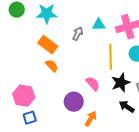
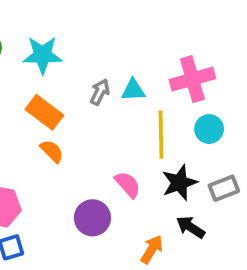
cyan triangle: (99, 25) -> (133, 90), moved
orange arrow: (91, 119) -> (152, 249), moved

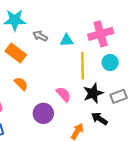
gray arrow: (100, 92) -> (40, 36), moved, turned -88
orange semicircle: (52, 151) -> (21, 84), moved

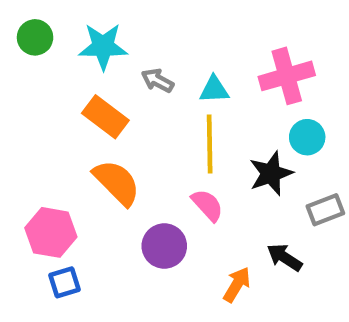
yellow line: (83, 66) -> (210, 144), moved
orange semicircle: (21, 84) -> (117, 183), size x1.6
black star: (93, 93) -> (271, 173), moved

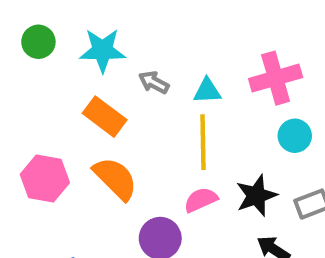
black star: (271, 173) -> (256, 196), moved
pink semicircle: (207, 205) -> (201, 200), turned -72
pink hexagon: (51, 232) -> (45, 178), moved

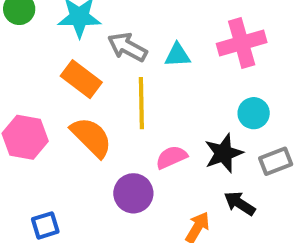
gray arrow: (154, 82) -> (127, 47), size x1.4
cyan circle: (295, 136) -> (254, 113), moved
yellow line: (203, 142) -> (141, 103), moved

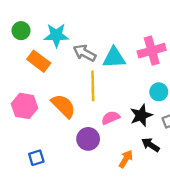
cyan triangle: (177, 55) -> (114, 58), size x1.5
orange rectangle: (81, 79) -> (39, 61), moved

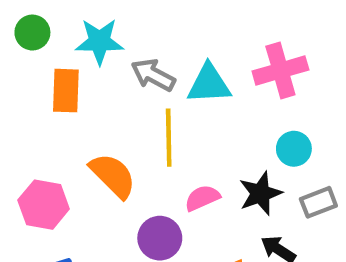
orange rectangle: (39, 61) -> (66, 91), turned 55
pink hexagon: (25, 106) -> (44, 205), moved

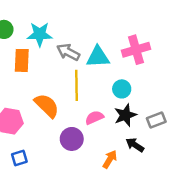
cyan circle: (294, 149) -> (122, 89), moved

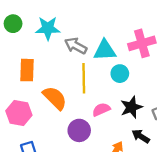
orange rectangle: (22, 60) -> (27, 70), moved
cyan circle: (122, 89) -> (120, 74), moved

